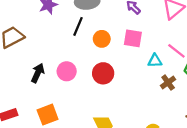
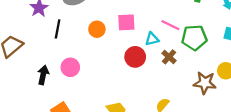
black line: (78, 26) -> (58, 29), moved
red circle: (103, 73) -> (135, 57), moved

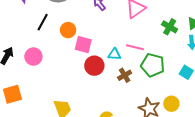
pink square: (126, 22) -> (83, 45), moved
pink line: (170, 25) -> (135, 47), turned -30
black line: (58, 29) -> (43, 22), moved

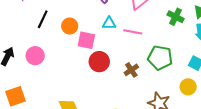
pink line: (135, 47) -> (133, 32), moved
cyan triangle: (114, 54) -> (109, 23), moved
yellow circle: (171, 104) -> (188, 87), moved

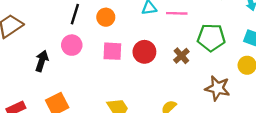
pink square: (86, 40) -> (112, 51), moved
pink circle: (35, 56) -> (72, 45), moved

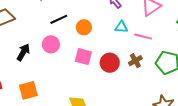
black line: (75, 14) -> (59, 19), turned 36
brown cross: (181, 56) -> (135, 61), moved

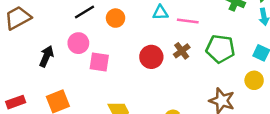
pink square: (83, 57) -> (99, 62), moved

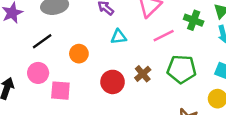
orange circle: (116, 18) -> (79, 54), moved
pink line: (188, 21) -> (164, 36), moved, turned -30

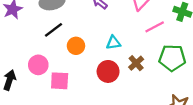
cyan triangle: (119, 37) -> (113, 43), moved
black line: (42, 41) -> (54, 30), moved

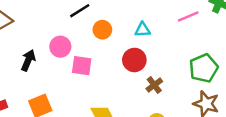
green pentagon: (172, 58) -> (204, 68), moved, turned -30
brown cross: (136, 63) -> (154, 85), moved

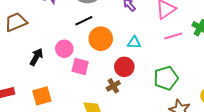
orange circle: (102, 30) -> (101, 39), size x1.5
green pentagon: (204, 68) -> (166, 78), moved
brown cross: (154, 85) -> (113, 86), moved

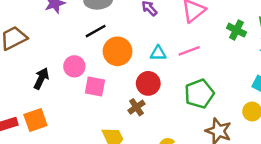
pink line: (173, 36) -> (189, 51), moved
orange square: (42, 96) -> (35, 120), moved

